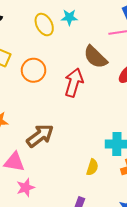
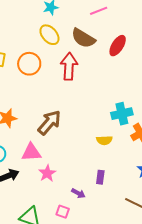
yellow ellipse: (44, 25) -> (49, 35), moved
yellow semicircle: (92, 167) -> (104, 140), turned 84

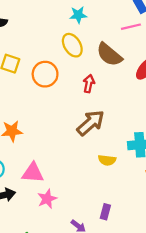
red arrow: (69, 66) -> (89, 84), size x0.6
brown arrow: (49, 123) -> (91, 123), moved
yellow semicircle: (104, 140) -> (107, 160), moved

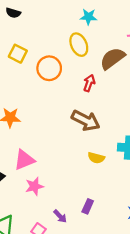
brown semicircle: (109, 55) -> (112, 58), turned 96
brown arrow: (91, 123) -> (86, 120), turned 60
pink triangle: (33, 173) -> (24, 160), turned -35

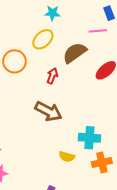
yellow ellipse: (79, 45) -> (43, 39), turned 70
yellow semicircle: (96, 158) -> (67, 157), moved

